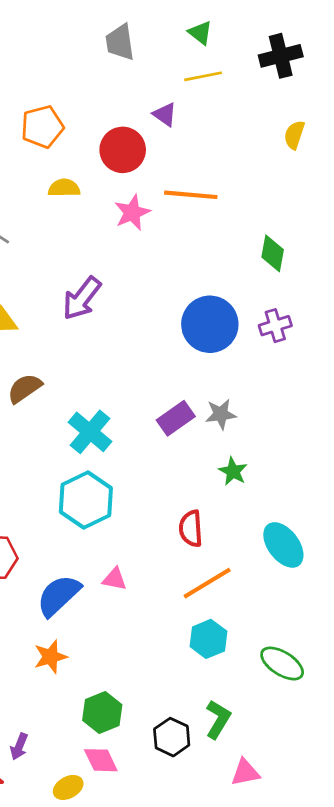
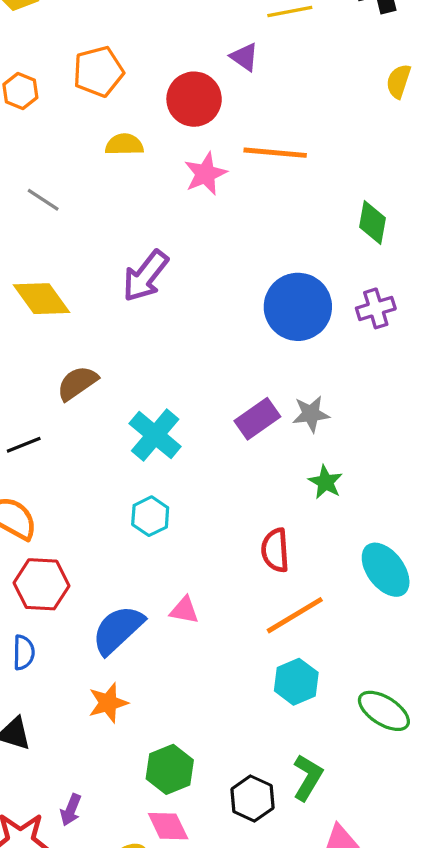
cyan hexagon: (86, 500) -> (150, 516), size x0.6

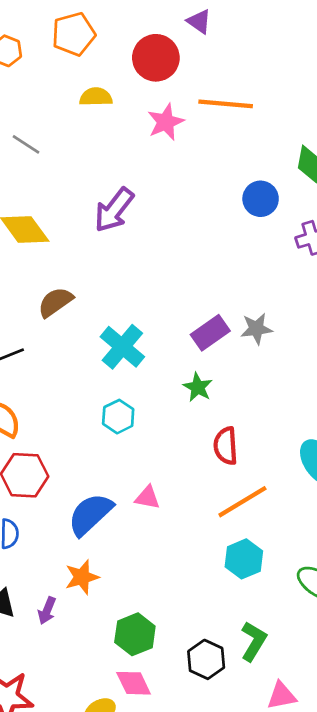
blue circle: (298, 307) -> (261, 199), moved, size x0.6
green star: (325, 482) -> (198, 387), moved
purple arrow: (71, 810) -> (47, 611), moved

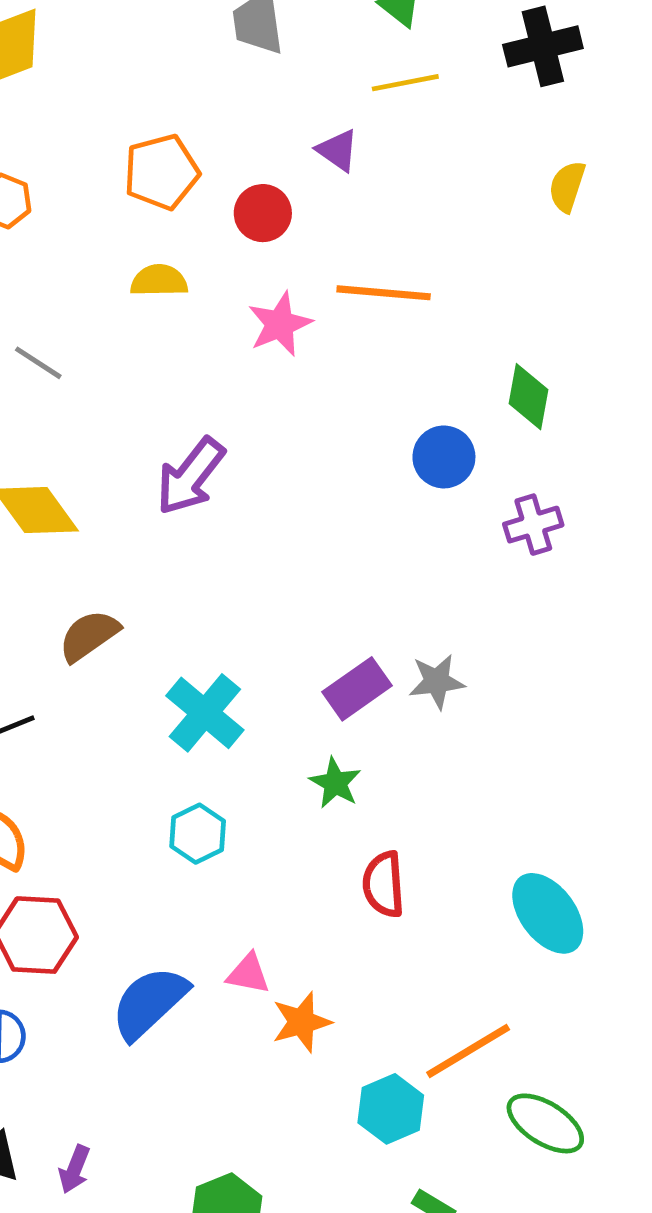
orange pentagon: (74, 34) -> (161, 172), moved
red circle: (156, 58) -> (263, 213), size x0.7
orange line: (242, 502) -> (468, 1051), moved
cyan hexagon: (244, 559) -> (391, 1109), moved
orange star: (82, 577) -> (301, 1022), moved

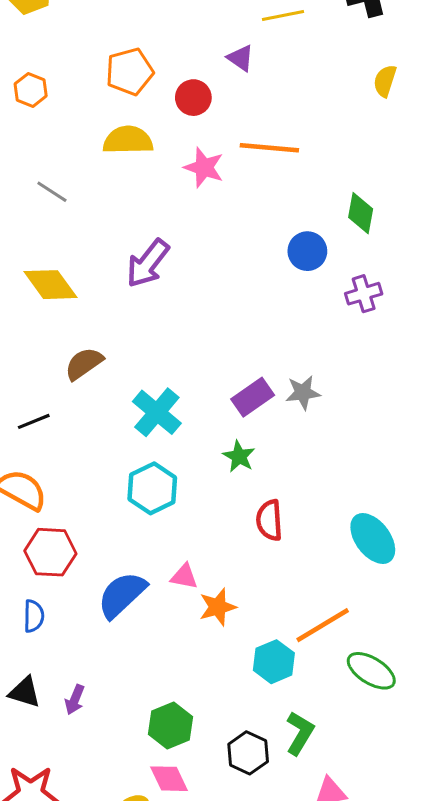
yellow semicircle: (159, 281) -> (128, 140), size x1.4
pink star: (280, 324) -> (204, 167), turned -30
cyan hexagon: (198, 834) -> (152, 488), size x1.4

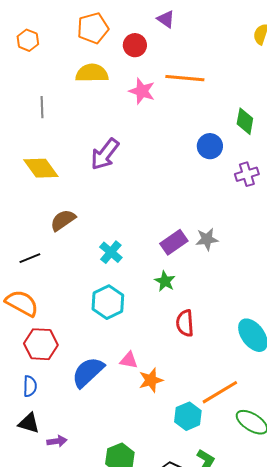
gray line: (52, 192) -> (42, 107), turned 55
cyan cross: (157, 412) -> (111, 252), size x0.7
black triangle: (25, 692) -> (29, 423), moved
purple arrow: (75, 700) -> (57, 441), turned -120

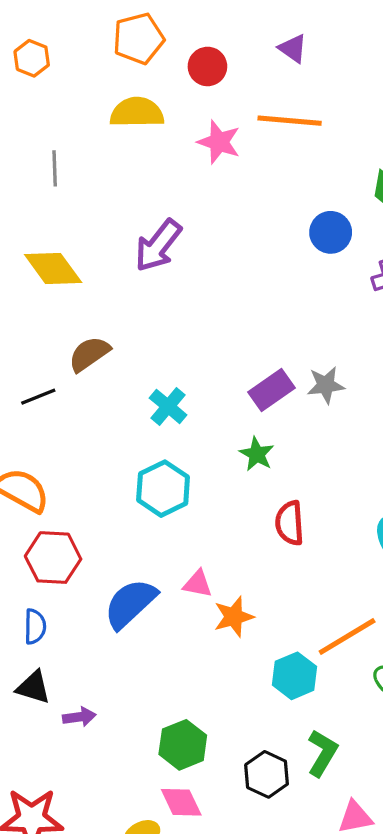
purple triangle: (166, 19) -> (293, 48), moved
black line: (30, 258) -> (38, 397), moved

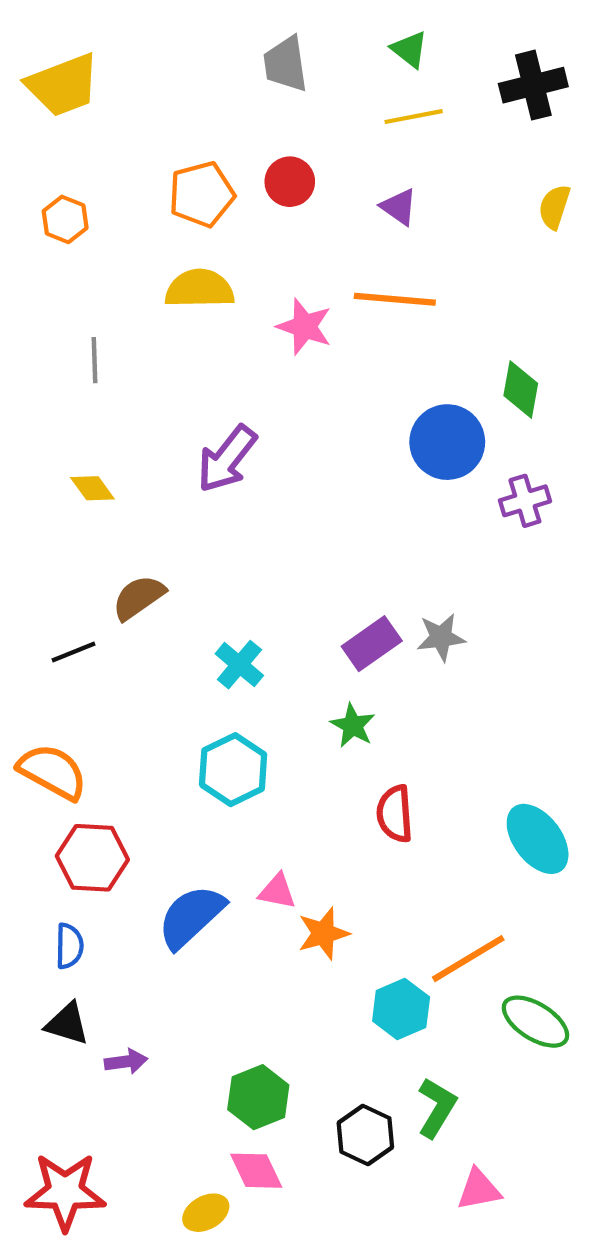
red circle: (207, 66) -> (290, 182), moved
blue circle: (331, 232) -> (447, 442), size x1.4
yellow diamond: (53, 268) -> (92, 488), size x0.6

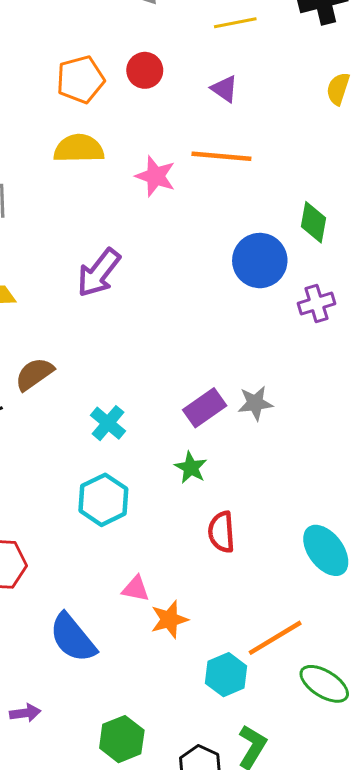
blue semicircle: (191, 917) -> (73, 638), moved, turned -86

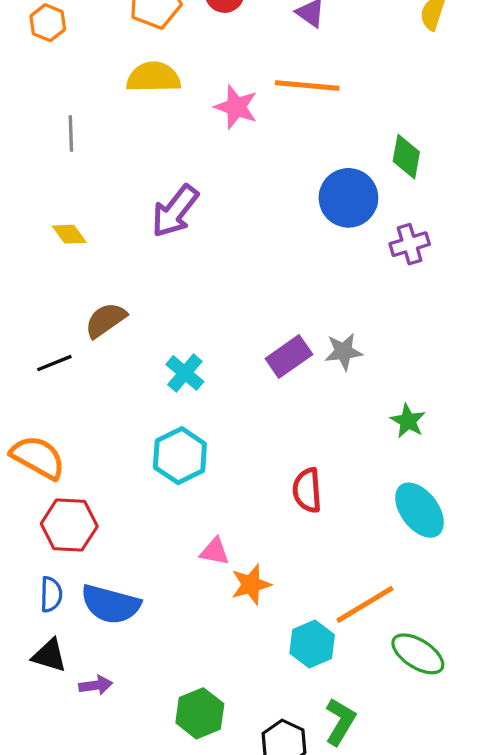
green star: (191, 468) -> (408, 421), moved
blue semicircle: (73, 638) -> (111, 604), moved, turned -36

